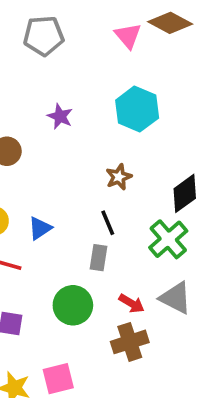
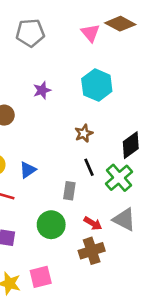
purple star: (60, 116) -> (42, 90), turned 30
black line: (108, 223) -> (89, 167), moved

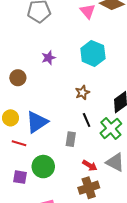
blue triangle: (28, 170) -> (37, 122), size x1.6
green circle: (51, 225) -> (43, 167), moved

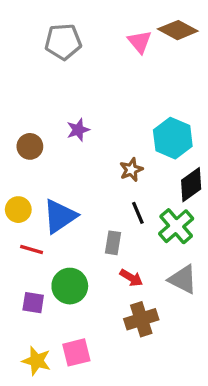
cyan hexagon: (93, 53) -> (173, 138), moved
purple star: (49, 58) -> (78, 130), moved
red arrow: (90, 165) -> (131, 278), moved

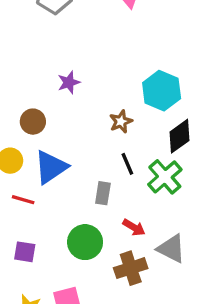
brown circle: (30, 146) -> (33, 122), moved
red arrow: (131, 278) -> (134, 227), moved
gray triangle: (183, 279) -> (171, 249), moved
green circle: (70, 286) -> (85, 242), moved

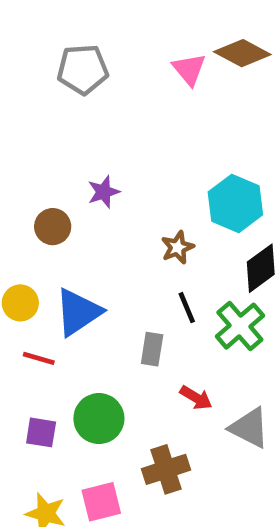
brown circle: (33, 122) -> (53, 227), moved
green circle: (85, 242) -> (99, 419), moved
brown cross: (131, 268) -> (166, 469), moved

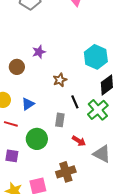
brown star: (178, 247) -> (60, 80), moved
blue triangle: (78, 312) -> (28, 104), size x0.6
green circle: (99, 419) -> (37, 139), moved

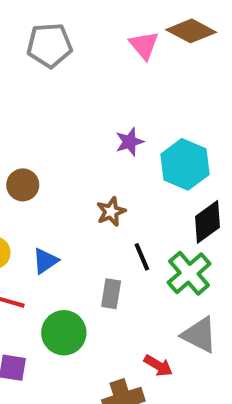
purple star: (39, 52) -> (130, 142), moved
red arrow: (79, 141) -> (158, 366), moved
gray triangle: (102, 154) -> (199, 335), moved

